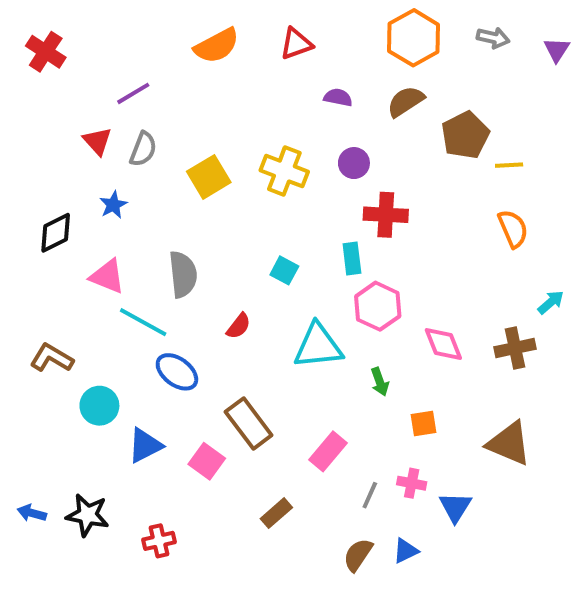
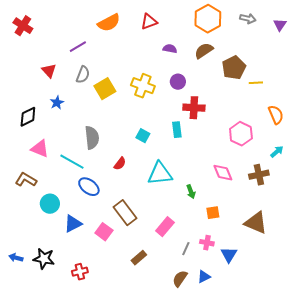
purple line: (133, 93) -> (78, 47), moved
gray semicircle: (143, 149) -> (83, 75), moved
orange semicircle: (513, 229) -> (276, 115), moved
pink triangle: (107, 276) -> (40, 149), moved
pink hexagon: (378, 306) -> (241, 134), moved

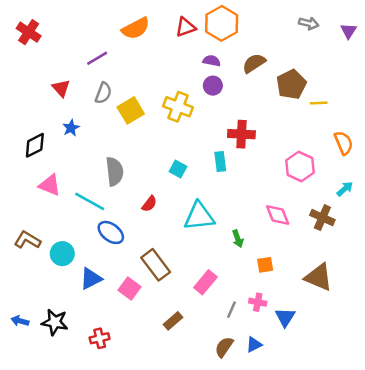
orange hexagon: (208, 19) -> (222, 23), moved
purple circle: (178, 82) -> (213, 86), moved
brown cross: (259, 175) -> (322, 218), turned 36
brown L-shape: (26, 180) -> (27, 240), moved

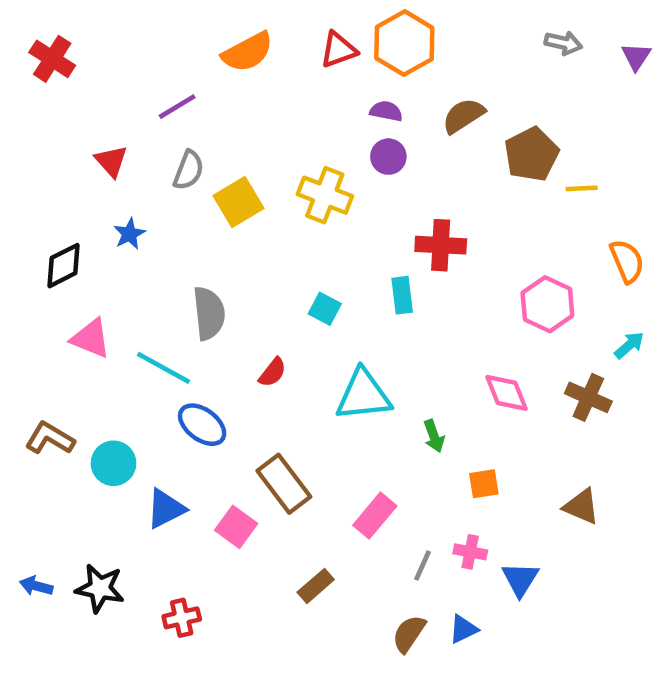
brown triangle: (319, 277) -> (582, 506), size x0.7

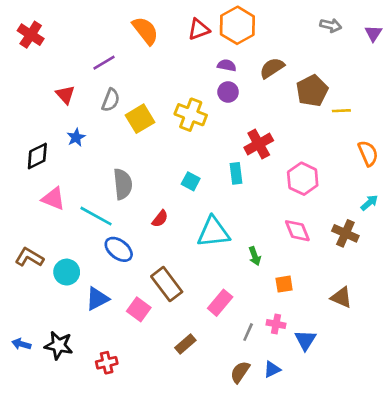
orange semicircle: (248, 52) -> (145, 31), turned -100
red cross: (441, 245) -> (259, 144), turned -32
pink hexagon: (547, 304) -> (303, 179), moved

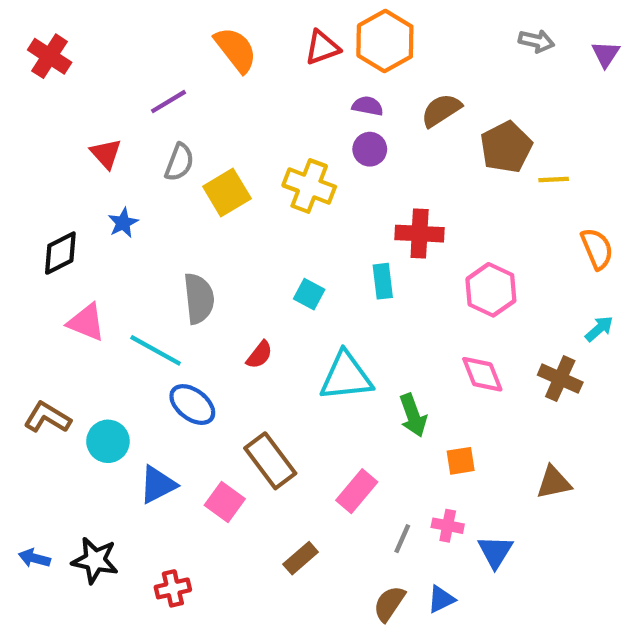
red cross: (259, 144) -> (420, 234), turned 32
green arrow: (255, 256) -> (413, 415), size x1.4
brown triangle: (341, 297) -> (554, 482), turned -35

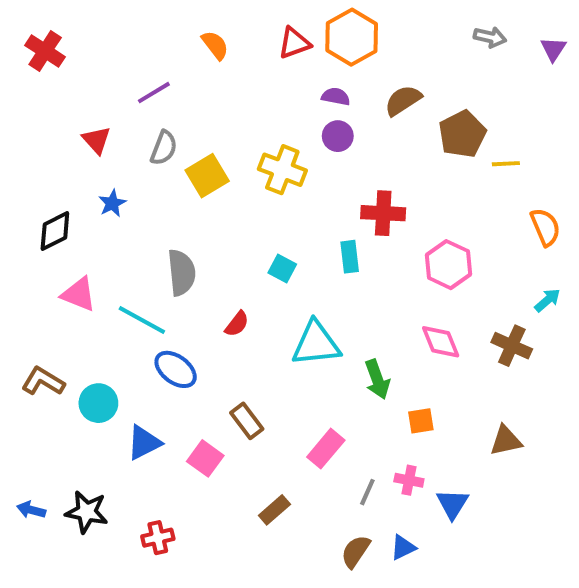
orange semicircle: (236, 50) -> (215, 45), size x0.7
brown rectangle: (270, 461) -> (247, 421), size x0.7

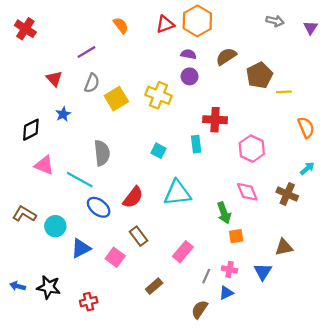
red semicircle: (237, 324) -> (133, 197), moved, size x1.5
green arrow: (377, 379) -> (224, 213), moved
blue triangle: (452, 504) -> (263, 272), moved
blue triangle: (403, 547) -> (226, 293), moved

